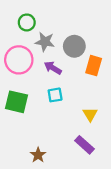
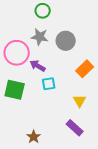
green circle: (27, 22) -> (43, 11), moved
orange rectangle: (94, 66) -> (85, 69), moved, turned 30
purple arrow: (53, 68) -> (38, 66), moved

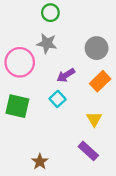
gray circle: (66, 41) -> (97, 48), moved
purple arrow: (38, 66) -> (66, 75), moved, turned -63
cyan square: (49, 84) -> (58, 99), turned -32

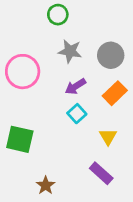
gray star: (47, 43) -> (70, 51), moved
cyan square: (58, 99) -> (77, 114), moved
green square: (17, 106) -> (20, 139), moved

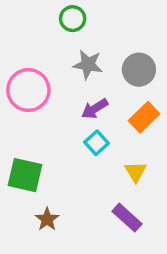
brown star: (46, 185) -> (47, 219), moved

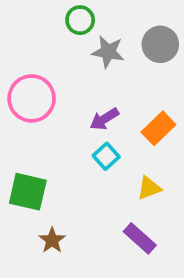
gray star: (88, 65) -> (108, 52), moved
gray circle: (139, 70) -> (160, 44), moved
yellow triangle: (136, 172) -> (149, 188), turned 40

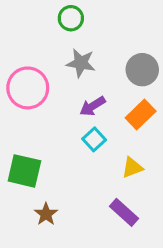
gray circle: (160, 44) -> (142, 70), moved
gray star: (108, 52) -> (81, 63), moved

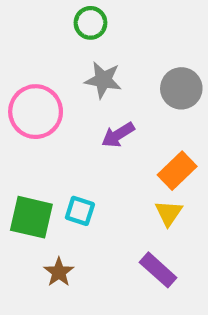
orange rectangle: (141, 114) -> (177, 171), moved
cyan square: (94, 139) -> (80, 211), moved, turned -30
yellow triangle: (132, 168) -> (169, 213), turned -35

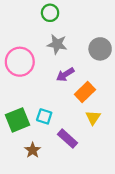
orange rectangle: (177, 171) -> (85, 92), moved
green square: (31, 217) -> (17, 120), turned -35
purple rectangle: (158, 270) -> (68, 139), moved

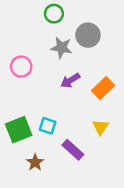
gray circle: (100, 49) -> (88, 35), moved
pink circle: (20, 62) -> (21, 67), size x0.7
orange rectangle: (85, 92) -> (103, 88), moved

